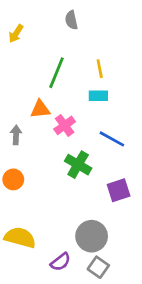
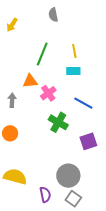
purple semicircle: (61, 262) -> (45, 195), turned -63

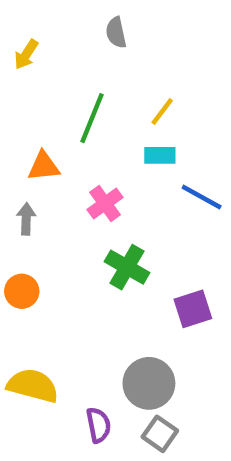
yellow line: (74, 51) -> (162, 111), turned 48
orange triangle: (30, 81) -> (44, 166), moved
blue line: (83, 103) -> (202, 197), moved

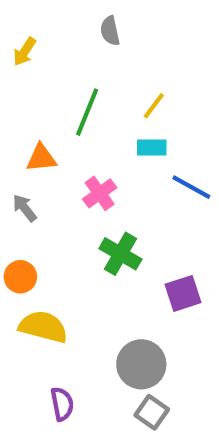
gray arrow: (26, 219) -> (25, 208), turned -40
yellow semicircle: (33, 386) -> (43, 327), moved
purple semicircle: (99, 425) -> (62, 404), moved

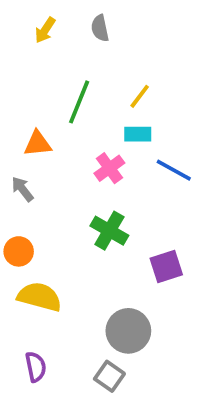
yellow arrow: (25, 52) -> (45, 30), moved
pink cross: (100, 193) -> (109, 168), moved
purple semicircle: (62, 404) -> (36, 367), moved
gray square: (152, 412) -> (109, 376), moved

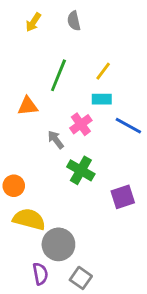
gray arrow: (22, 189) -> (56, 140), moved
gray circle: (128, 331) -> (58, 244), moved
purple semicircle: (36, 367) -> (40, 274), moved

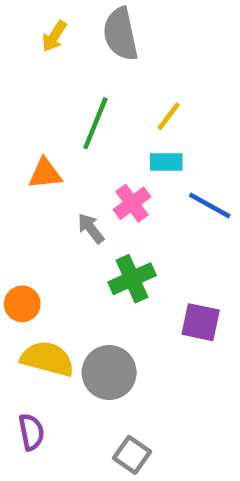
gray semicircle: (74, 21) -> (121, 34), size x1.6
green cross: (81, 170) -> (132, 279), turned 36
purple square: (123, 197) -> (201, 322), turned 30
gray circle: (58, 244) -> (109, 373), moved
purple semicircle: (40, 274) -> (31, 432), moved

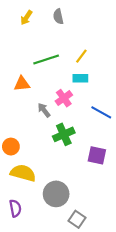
gray semicircle: (121, 34) -> (58, 16), size x0.6
green line: (95, 123) -> (46, 59), turned 50
blue line: (210, 206) -> (101, 112), moved
gray circle: (109, 373) -> (56, 194), moved
gray square: (132, 455) -> (77, 219), moved

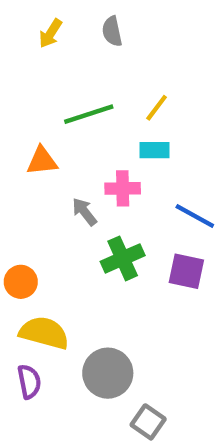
pink cross: (64, 98) -> (123, 188), turned 35
purple square: (97, 155) -> (186, 271), moved
purple semicircle: (15, 208) -> (29, 382), moved

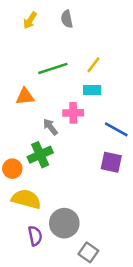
green cross: (123, 258) -> (40, 155), moved
purple semicircle: (29, 382) -> (35, 236), moved

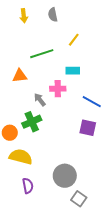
yellow arrow: (30, 20) -> (24, 16), turned -40
yellow line: (93, 65) -> (74, 40), moved
gray circle: (64, 223) -> (65, 176), moved
gray square: (88, 252) -> (79, 199), moved

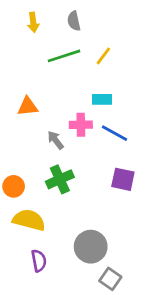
green line: (42, 54) -> (64, 56), moved
blue line: (92, 102) -> (115, 133), moved
green cross: (32, 122) -> (60, 179), moved

